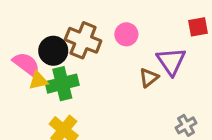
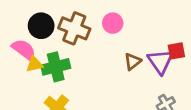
red square: (198, 27) -> (176, 51), moved
black circle: (53, 51) -> (41, 26), moved
purple triangle: (171, 61) -> (160, 62), moved

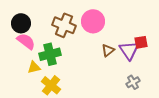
pink circle: (113, 23) -> (93, 21), size x1.5
black circle: (41, 26) -> (21, 23), moved
yellow triangle: (34, 64) -> (34, 67), moved

